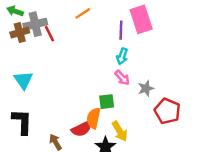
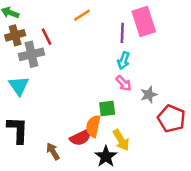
gray cross: (35, 24) -> (31, 54), moved

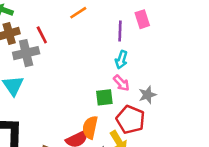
pink rectangle: (144, 21) -> (142, 19), size x0.6
green square: (107, 108) -> (104, 97), moved
red pentagon: (171, 119) -> (130, 120), moved

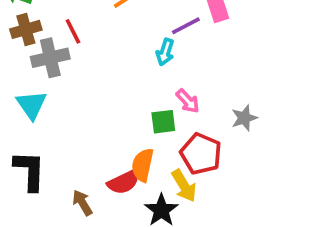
purple line: (120, 31) -> (186, 26), turned 60
cyan arrow: (121, 60) -> (165, 52), moved
gray star: (147, 95) -> (244, 118), moved

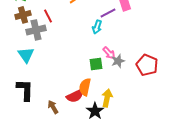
gray star: (244, 118) -> (118, 61), moved
red pentagon: (201, 154) -> (147, 65), moved
yellow arrow: (184, 186) -> (107, 98), turned -138

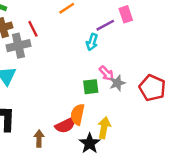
brown arrow: (53, 107) -> (39, 138), turned 32

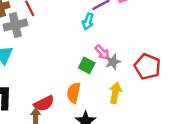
green square: (91, 87) -> (87, 65), turned 35
red semicircle: (65, 125) -> (44, 103), moved
yellow arrow: (104, 128) -> (115, 93), moved

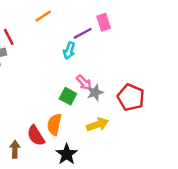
yellow arrow: (115, 93) -> (97, 124), turned 60
red semicircle: (44, 103) -> (36, 136), moved, turned 84

